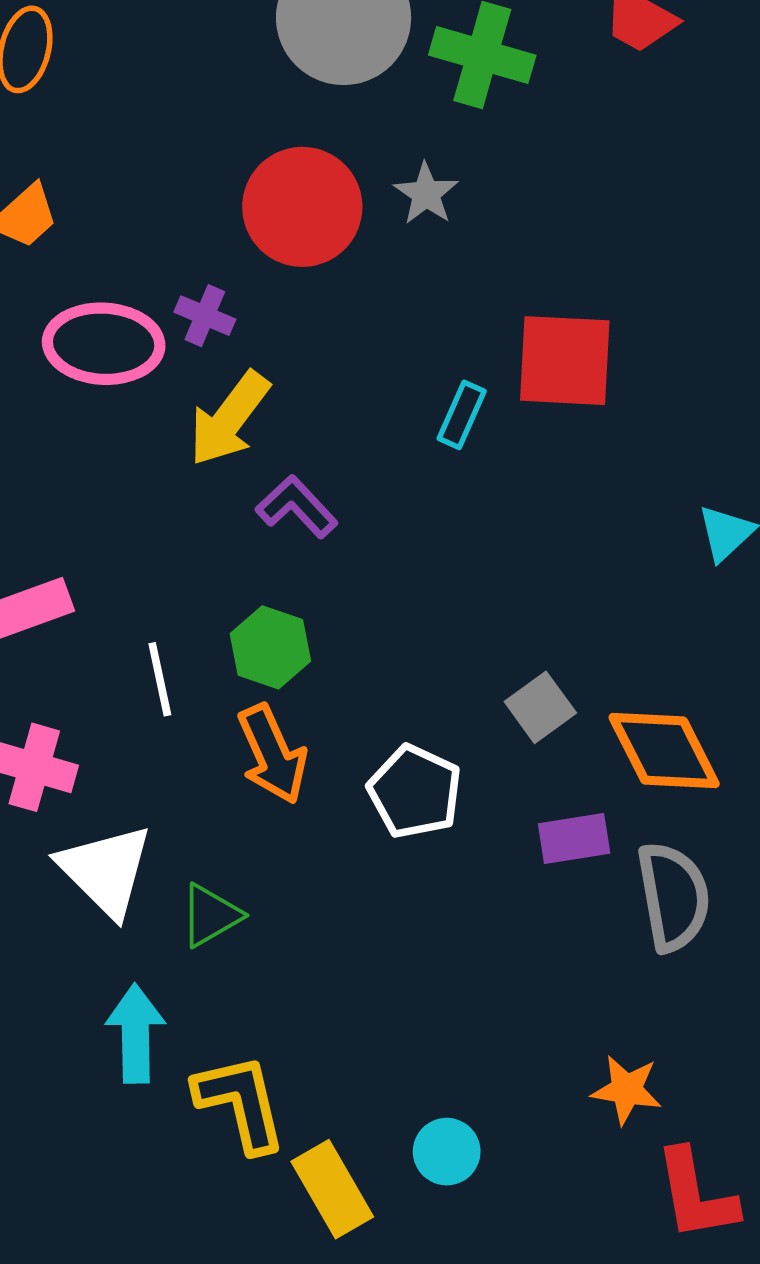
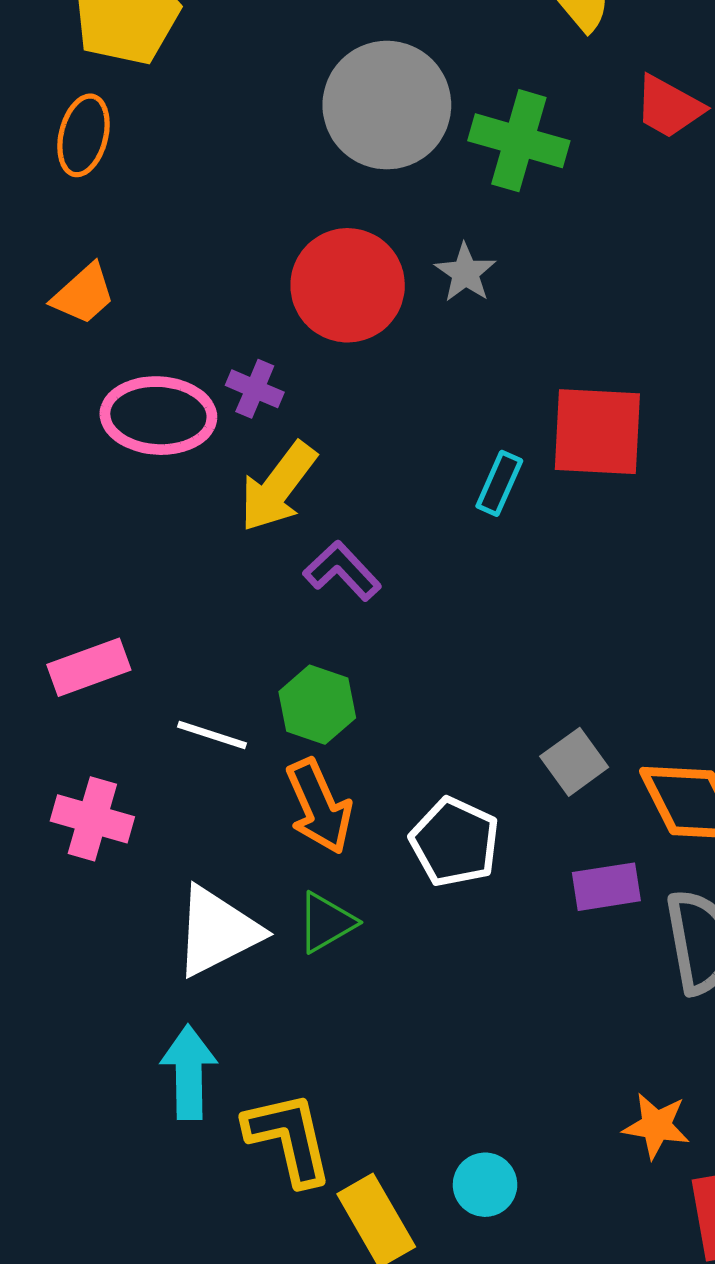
white line: (160, 679) -> (212, 735), turned -60
white triangle: (105, 870) -> (217, 931), moved, turned 48
green triangle: (210, 915) -> (326, 922), moved

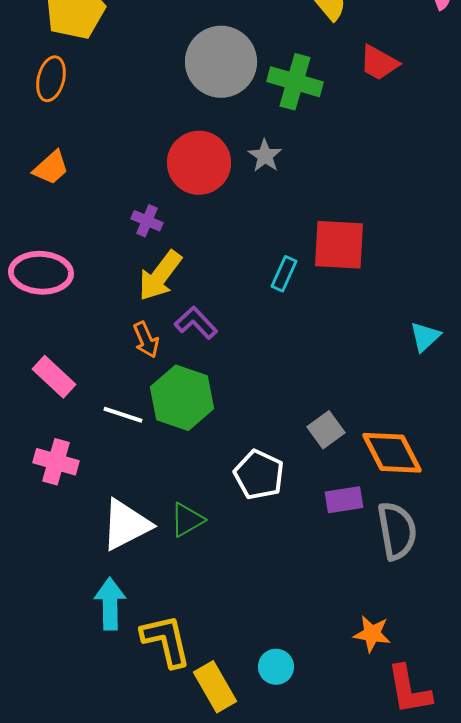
pink ellipse: (158, 416) -> (41, 273), moved
pink rectangle: (89, 667) -> (54, 377), turned 63
green hexagon: (317, 705) -> (182, 398), size x1.5
orange arrow: (319, 806) -> (146, 340), moved, size x0.7

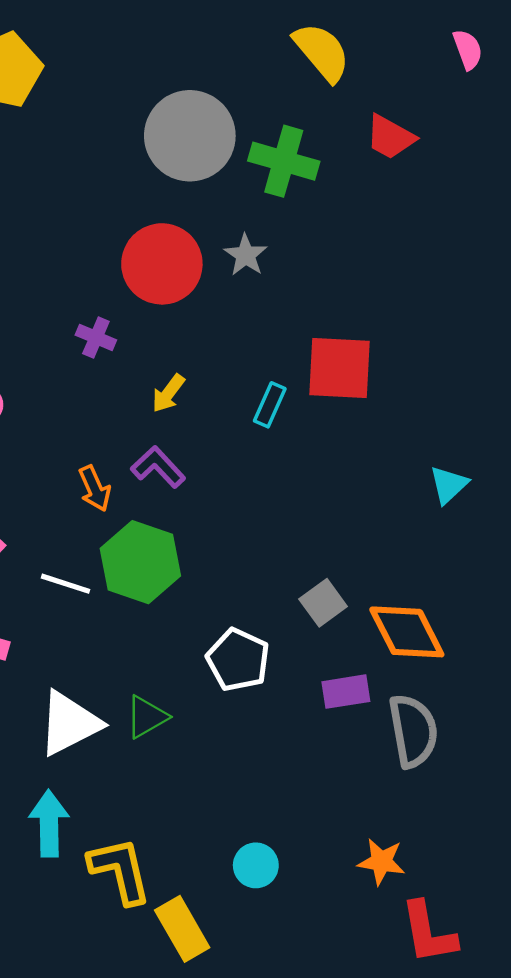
yellow arrow: (160, 276) -> (168, 393), moved, size x0.6
cyan circle: (276, 667) -> (256, 865), moved

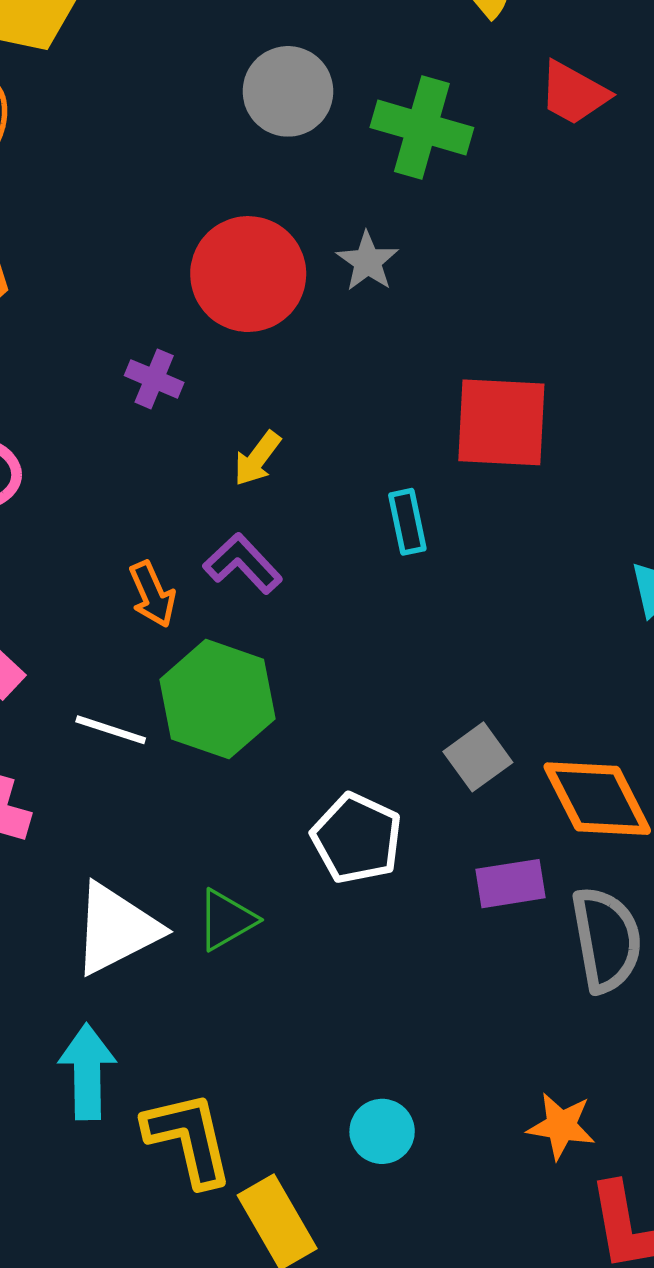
gray circle: (190, 136) -> (288, 91), size x0.7
cyan rectangle: (270, 405) -> (407, 522), moved, turned -36

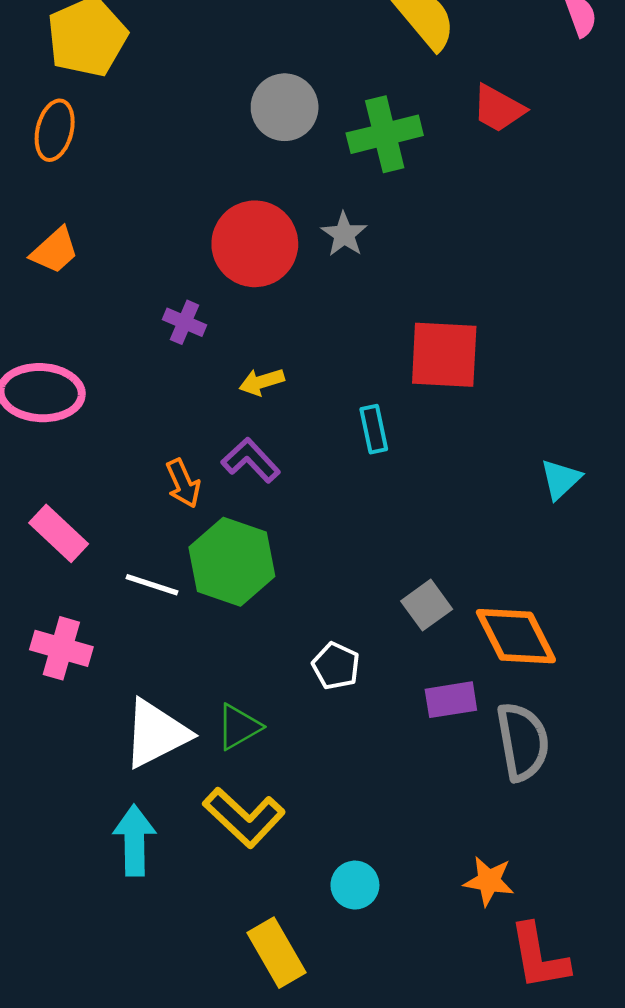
green cross: (422, 128) -> (385, 134), turned -30
yellow arrow: (257, 459) -> (262, 382), turned 36
white pentagon: (357, 838) -> (336, 666), size x0.7
yellow L-shape: (189, 1139) -> (244, 817), moved, turned 146

